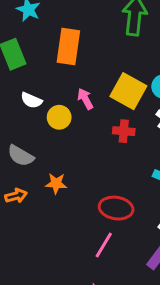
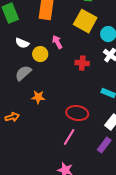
yellow square: (128, 91) -> (85, 21), moved
gray semicircle: (21, 156) -> (23, 73), moved, turned 108
orange arrow: (16, 196) -> (12, 117), moved

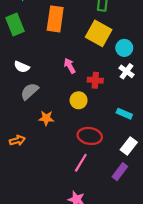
pink arrow: (57, 42) -> (70, 66), moved
white semicircle: (22, 43) -> (22, 67), moved
yellow circle: (40, 54) -> (79, 100), moved

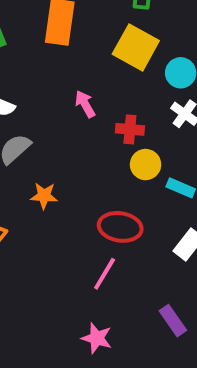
yellow circle: (79, 100) -> (146, 165), moved
purple rectangle: (120, 172) -> (173, 321), moved, turned -72

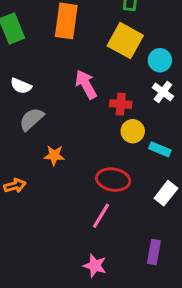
pink arrow: (85, 104) -> (86, 84), size x1.4
purple rectangle: (173, 321) -> (154, 252), turned 45

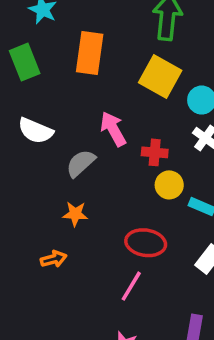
white semicircle: (21, 86) -> (35, 131), size x1.4
gray semicircle: (32, 119) -> (81, 163), moved
orange arrow: (15, 186) -> (54, 259), moved

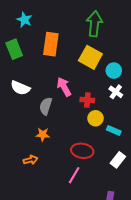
gray semicircle: (81, 163) -> (46, 106), turned -30

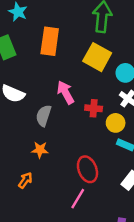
yellow circle: (95, 118) -> (116, 123), moved
red ellipse: (82, 151) -> (87, 169), turned 60
orange arrow: (30, 160) -> (25, 180), turned -40

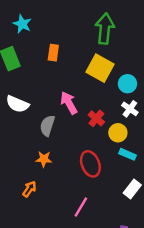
orange rectangle: (50, 41) -> (53, 53), size x0.6
red cross: (94, 108) -> (96, 118), turned 35
red ellipse: (87, 169) -> (90, 164), moved

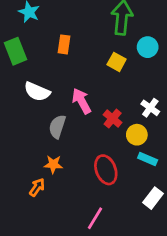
yellow square: (100, 68) -> (117, 62), size x0.6
cyan circle: (127, 84) -> (148, 47), moved
white semicircle: (17, 104) -> (37, 92), moved
orange arrow: (29, 189) -> (37, 187), moved

